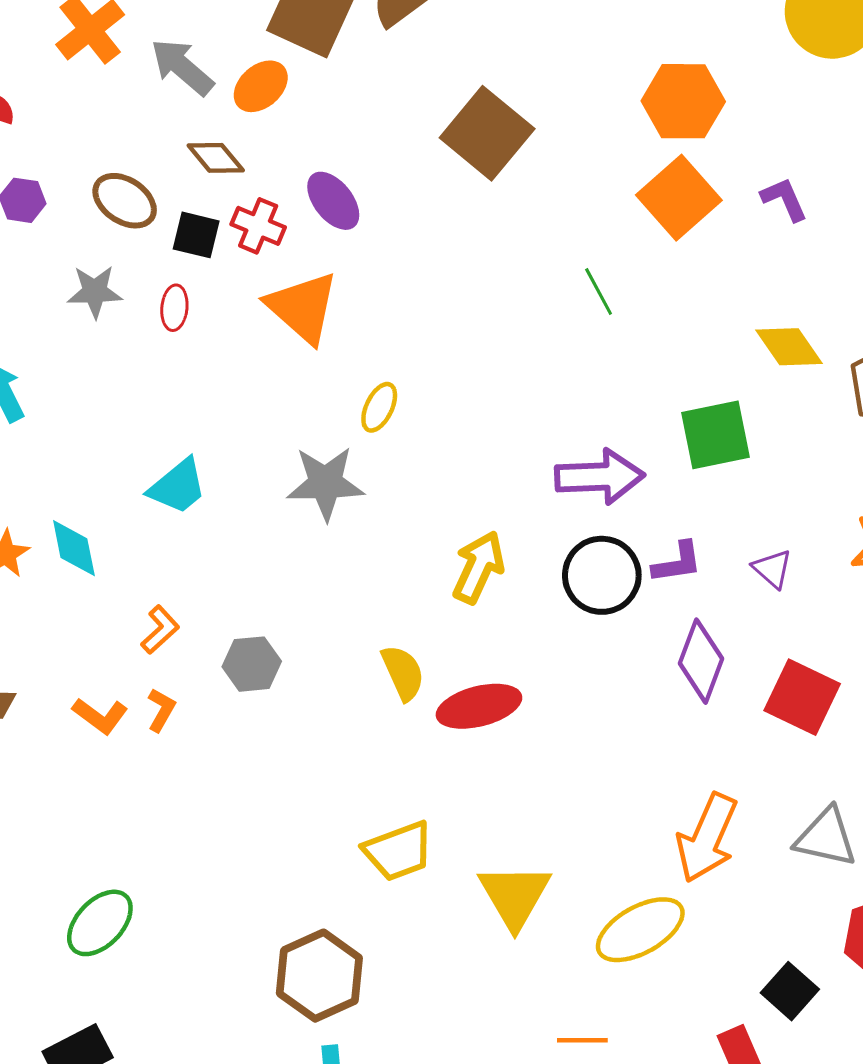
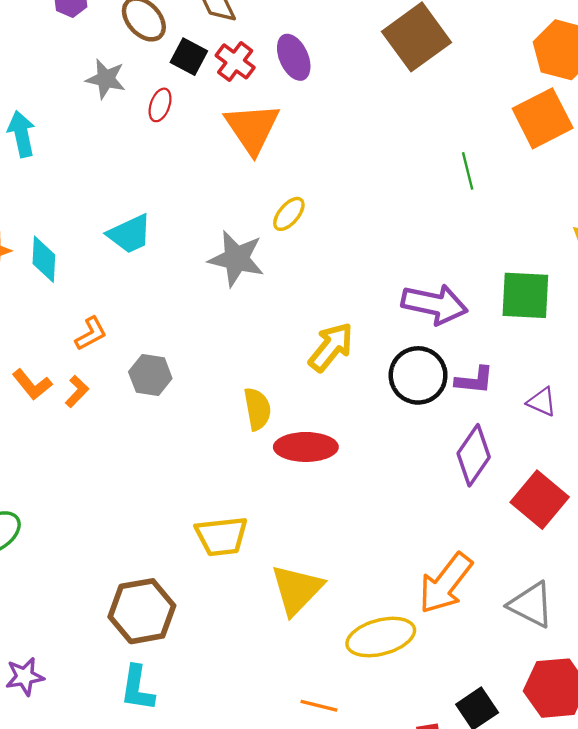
purple triangle: (772, 569) -> (542, 402), turned -32

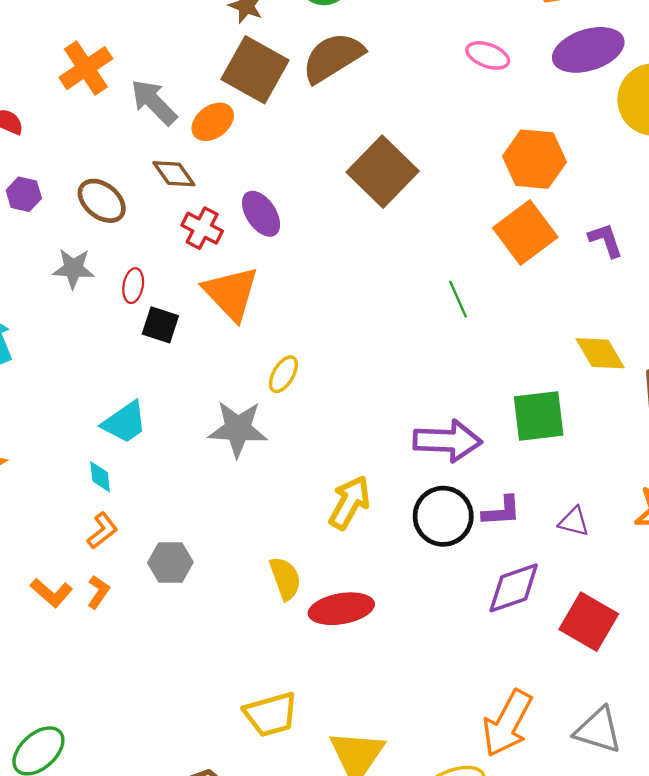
black square: (189, 57) -> (160, 325), moved
cyan diamond: (44, 259) -> (100, 477), moved, size x0.7
purple diamond: (474, 455) -> (514, 588), turned 46

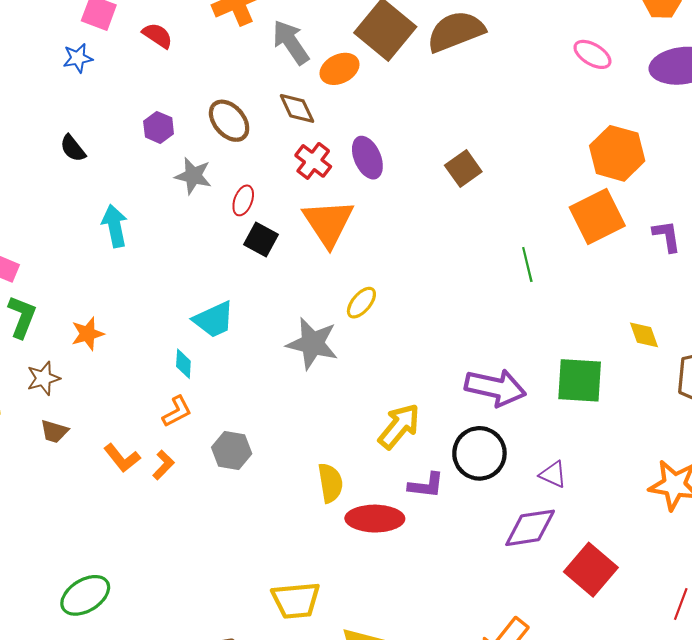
brown square: (383, 172) -> (463, 169), moved, size x0.6
purple hexagon: (24, 194) -> (159, 127), moved
yellow diamond: (600, 353) -> (644, 335), size x0.7
purple L-shape: (502, 511) -> (426, 485), moved
purple triangle: (574, 522) -> (553, 474), moved

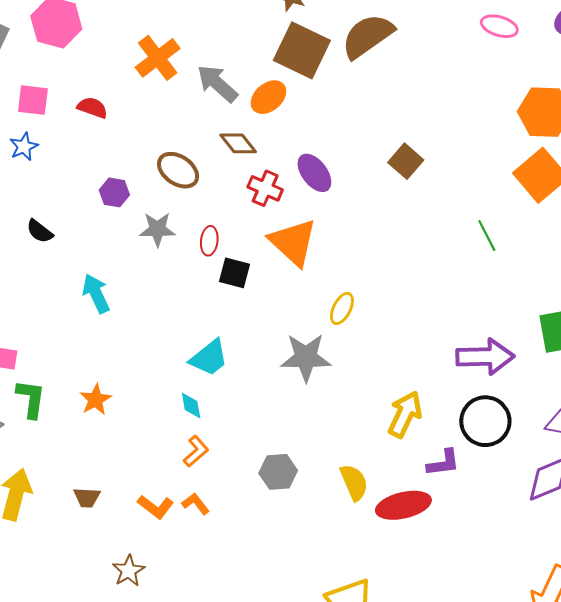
brown star: (43, 378) -> (129, 571), moved
gray hexagon: (232, 450) -> (278, 472), moved
orange L-shape: (163, 465) -> (196, 504), turned -68

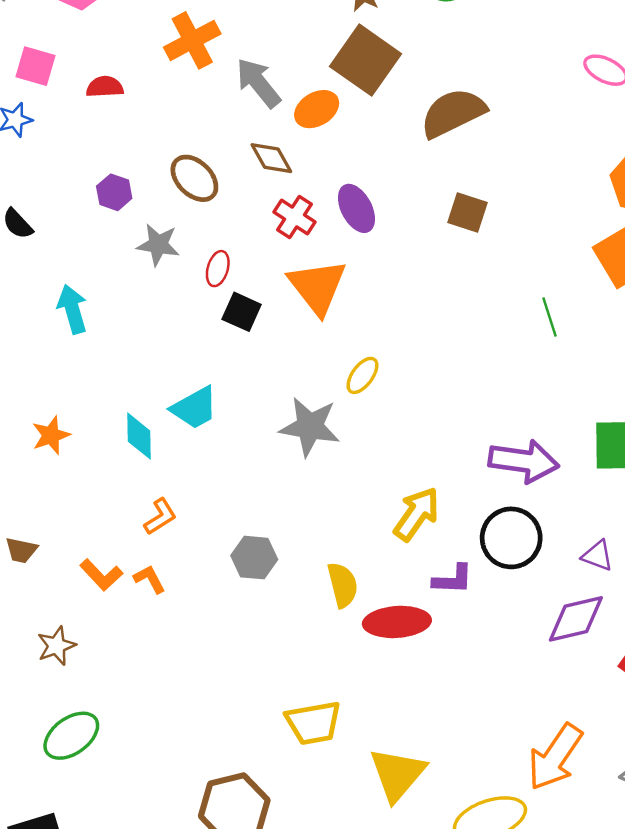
brown semicircle: (368, 36) -> (453, 113), moved
red semicircle: (92, 108) -> (105, 87), turned -32
brown square: (406, 161) -> (468, 212), turned -32
cyan diamond: (191, 405) -> (139, 436), moved, size x1.4

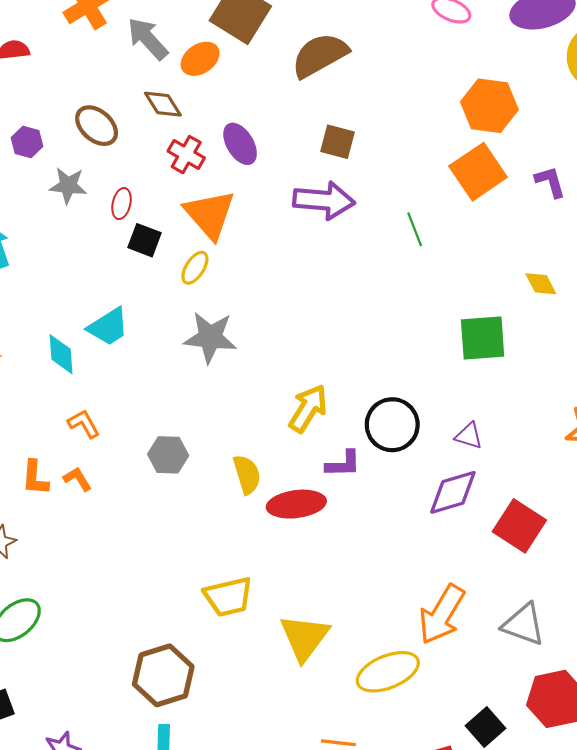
yellow ellipse: (362, 375) -> (195, 268), moved
purple arrow: (524, 461) -> (324, 200), moved
orange L-shape: (160, 517) -> (84, 424), turned -84
orange L-shape: (101, 575) -> (35, 478), turned 51

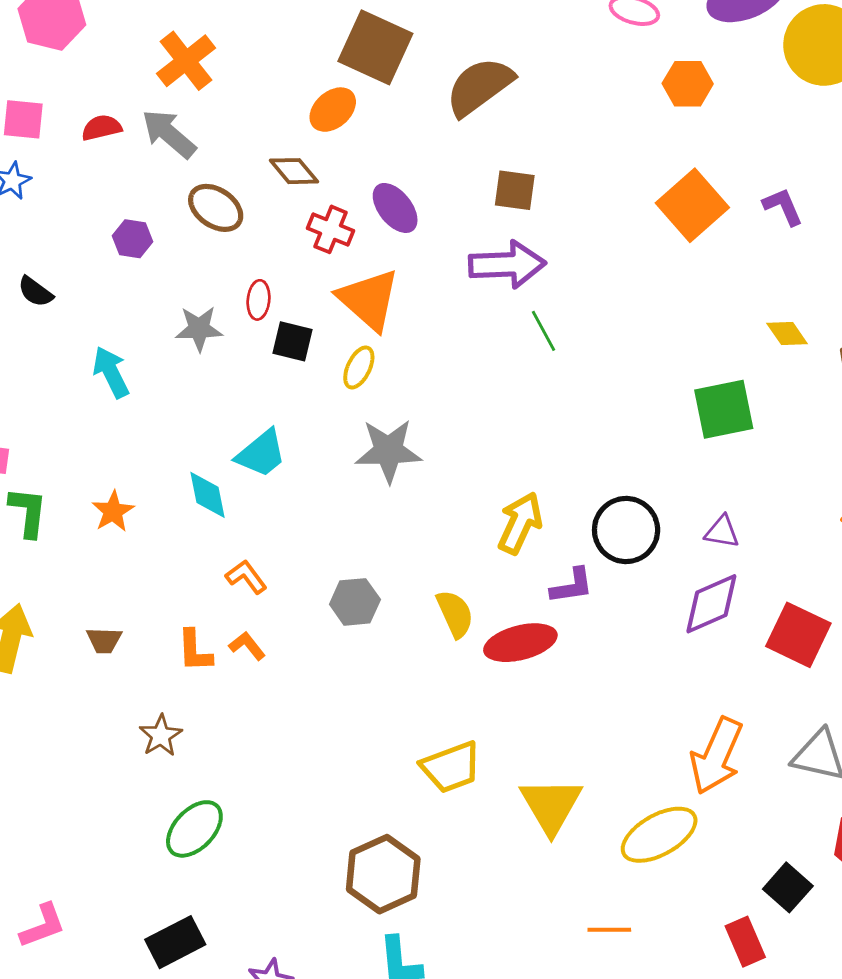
gray arrow: (148, 39) -> (169, 134), moved
orange hexagon: (489, 106) -> (688, 84), moved, size x0.7
gray star: (68, 186) -> (199, 329), moved
green line: (415, 229) -> (543, 331), moved

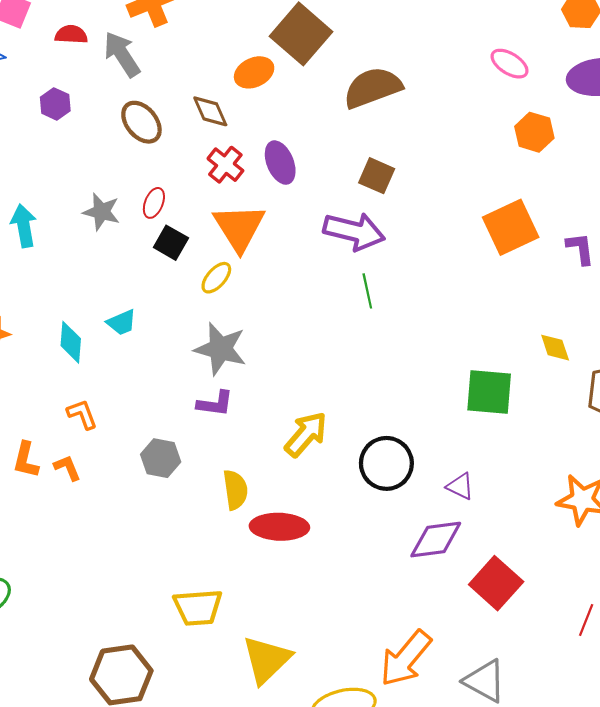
purple hexagon: (133, 239) -> (55, 104), moved
cyan trapezoid: (261, 454) -> (122, 322), size x0.7
purple L-shape: (572, 586) -> (215, 404), moved

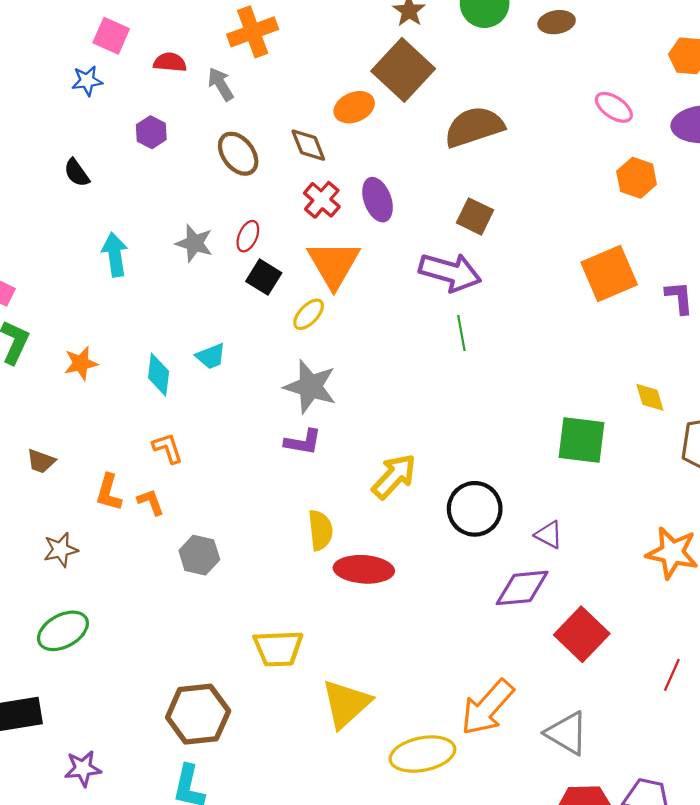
gray arrow: (122, 54) -> (221, 84), size x0.7
gray hexagon: (161, 458) -> (199, 555), moved

